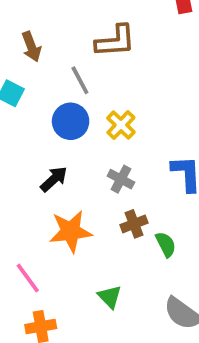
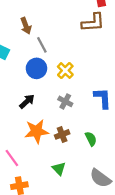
brown L-shape: (115, 41) -> (93, 23), moved
brown arrow: (31, 47) -> (26, 26), moved
brown cross: (134, 224) -> (62, 134), moved

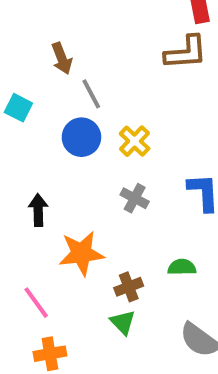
black arrow: (27, 101) -> (38, 210), moved, turned -49
brown cross: (62, 134) -> (129, 287), moved
green semicircle: (91, 139) -> (182, 267), turned -64

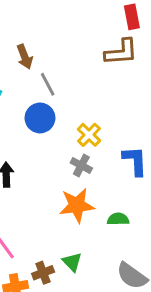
yellow cross: (135, 141) -> (89, 135), moved
orange star: (81, 253) -> (77, 205), moved
brown cross: (129, 287) -> (43, 273), moved

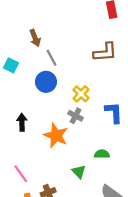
brown L-shape: (121, 52) -> (105, 52), moved
orange star: (77, 205) -> (56, 135), moved, turned 30
green triangle: (72, 262) -> (79, 172), moved

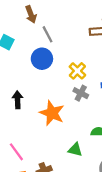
gray cross: (76, 116) -> (81, 93), moved
green triangle: (79, 172) -> (75, 150), turned -32

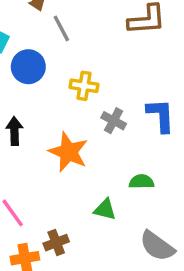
blue circle: (42, 59) -> (28, 67), moved
yellow cross: (77, 71) -> (84, 86), moved, turned -35

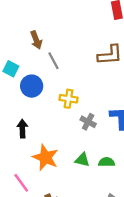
orange star: (68, 152) -> (45, 157), moved
green triangle: (105, 209) -> (82, 160), moved

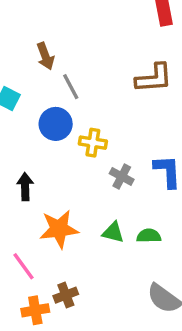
blue circle: (32, 86) -> (56, 124), moved
orange star: (45, 157) -> (59, 229), turned -30

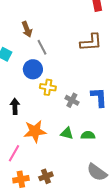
yellow cross: (93, 143) -> (48, 87), moved
pink line: (23, 266) -> (14, 153), turned 66
brown cross: (66, 295) -> (46, 176), moved

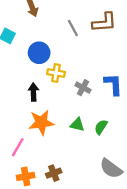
gray line: (42, 47) -> (73, 28), moved
black arrow: (15, 106) -> (33, 92), moved
green semicircle: (88, 135) -> (101, 127), turned -56

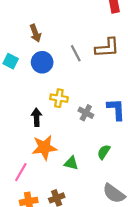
blue circle: (39, 53) -> (42, 62), moved
green triangle: (77, 125) -> (71, 163), moved

